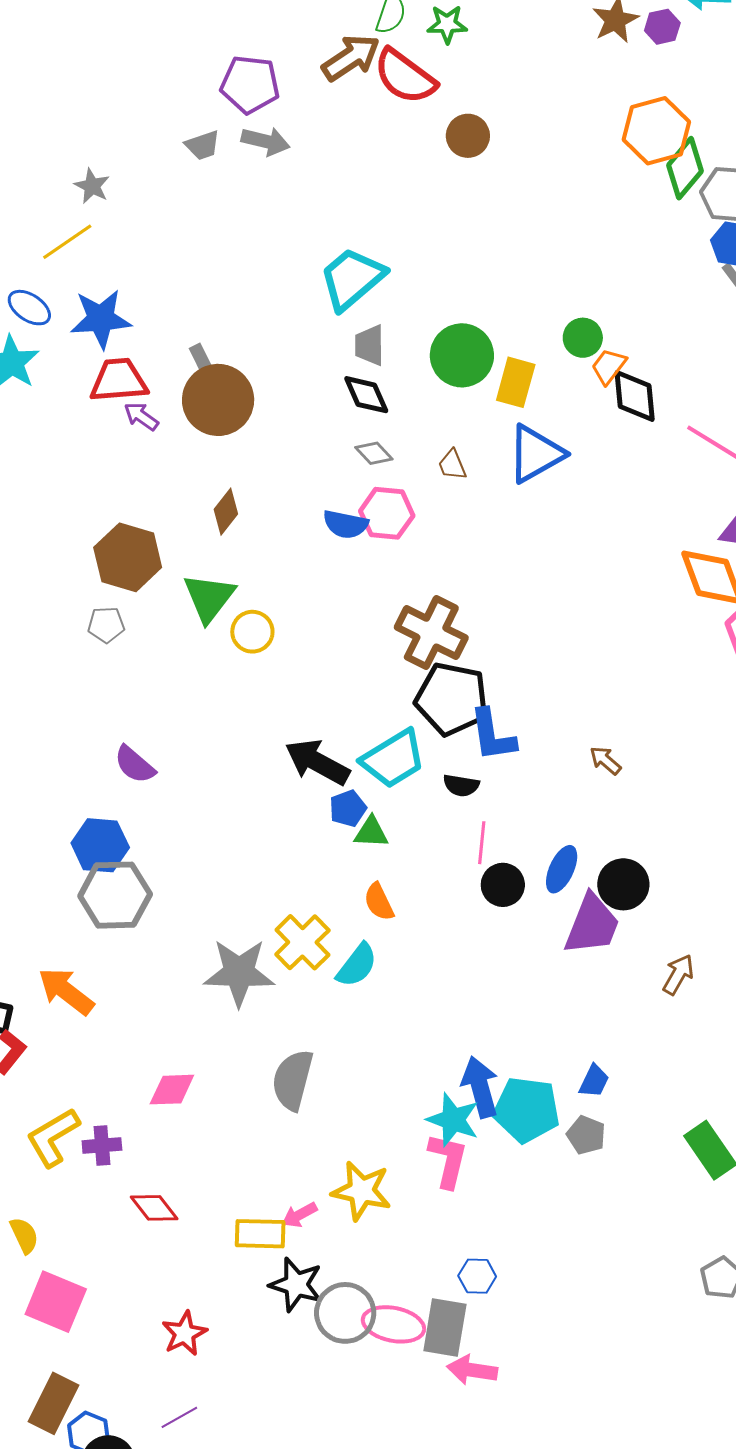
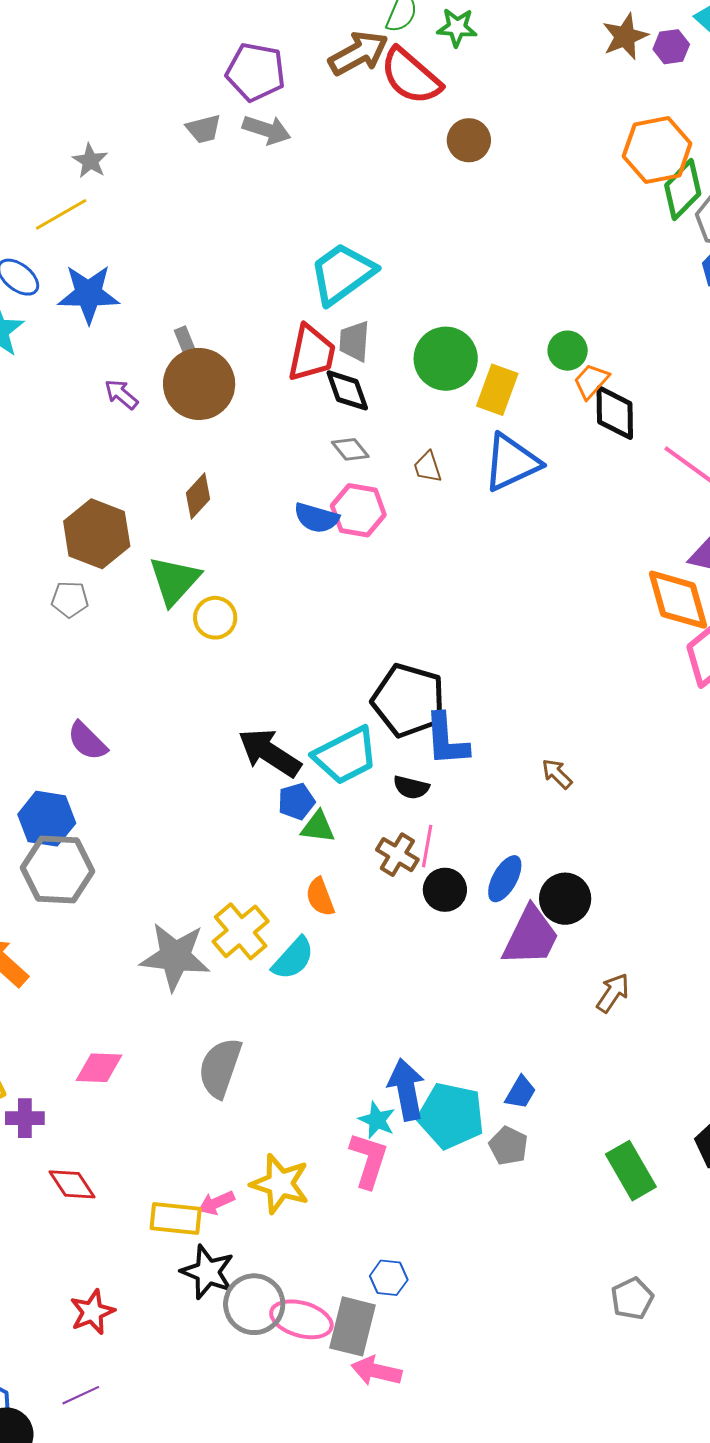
red trapezoid: (119, 380) -> (312, 353), moved, turned 102
brown cross: (431, 633) -> (397, 855), moved, size x0.6
cyan star: (453, 1120) -> (377, 1120), size x0.7

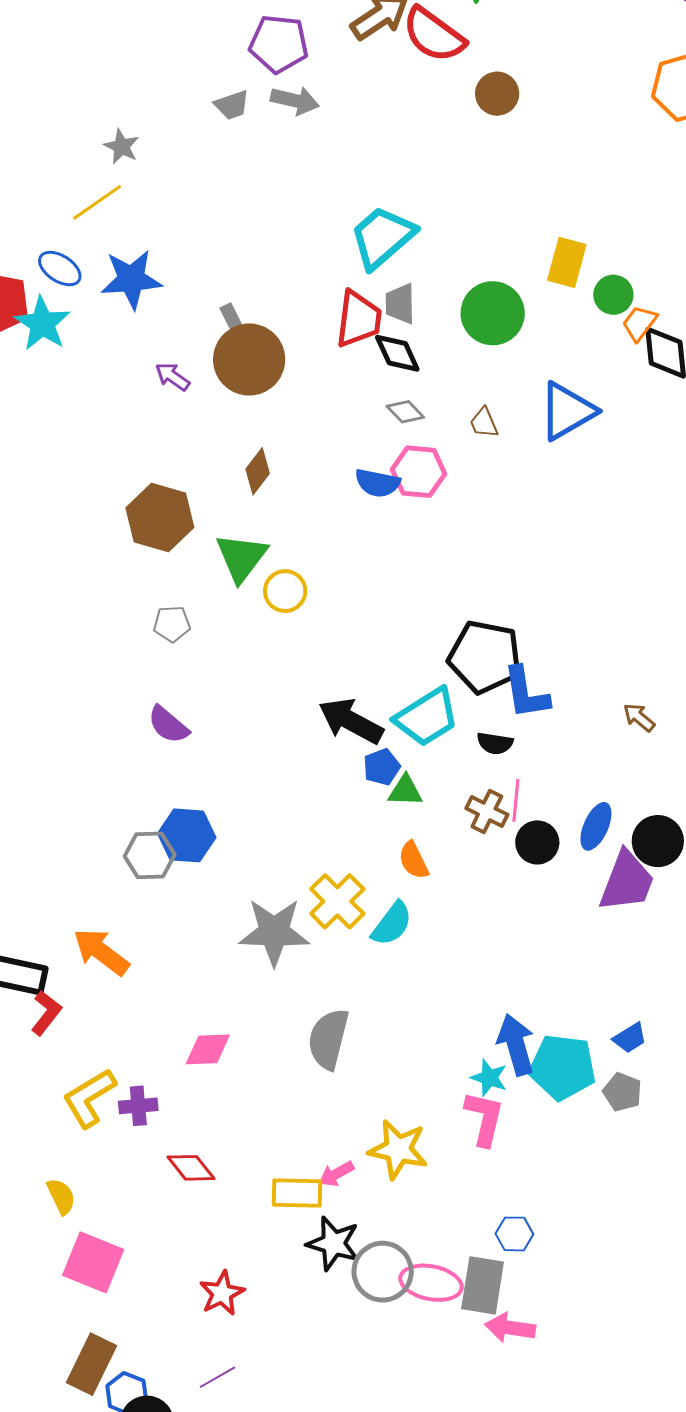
yellow rectangle: (497, 390) -> (567, 262), moved
gray pentagon: (70, 599) -> (172, 624), moved
blue hexagon: (47, 819) -> (187, 835), moved
gray hexagon: (58, 870) -> (150, 855), size x0.7
blue trapezoid: (520, 1092) -> (630, 1038), turned 33

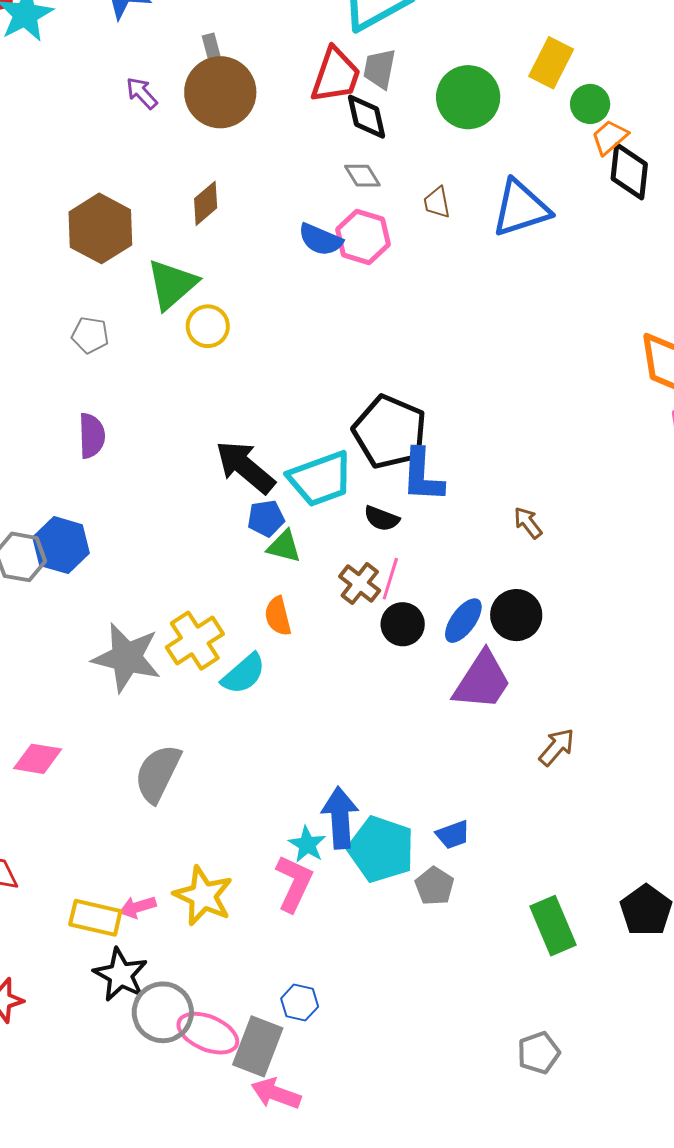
purple semicircle: (168, 725) -> (92, 436), moved, turned -144
black circle: (658, 841) -> (516, 615), moved

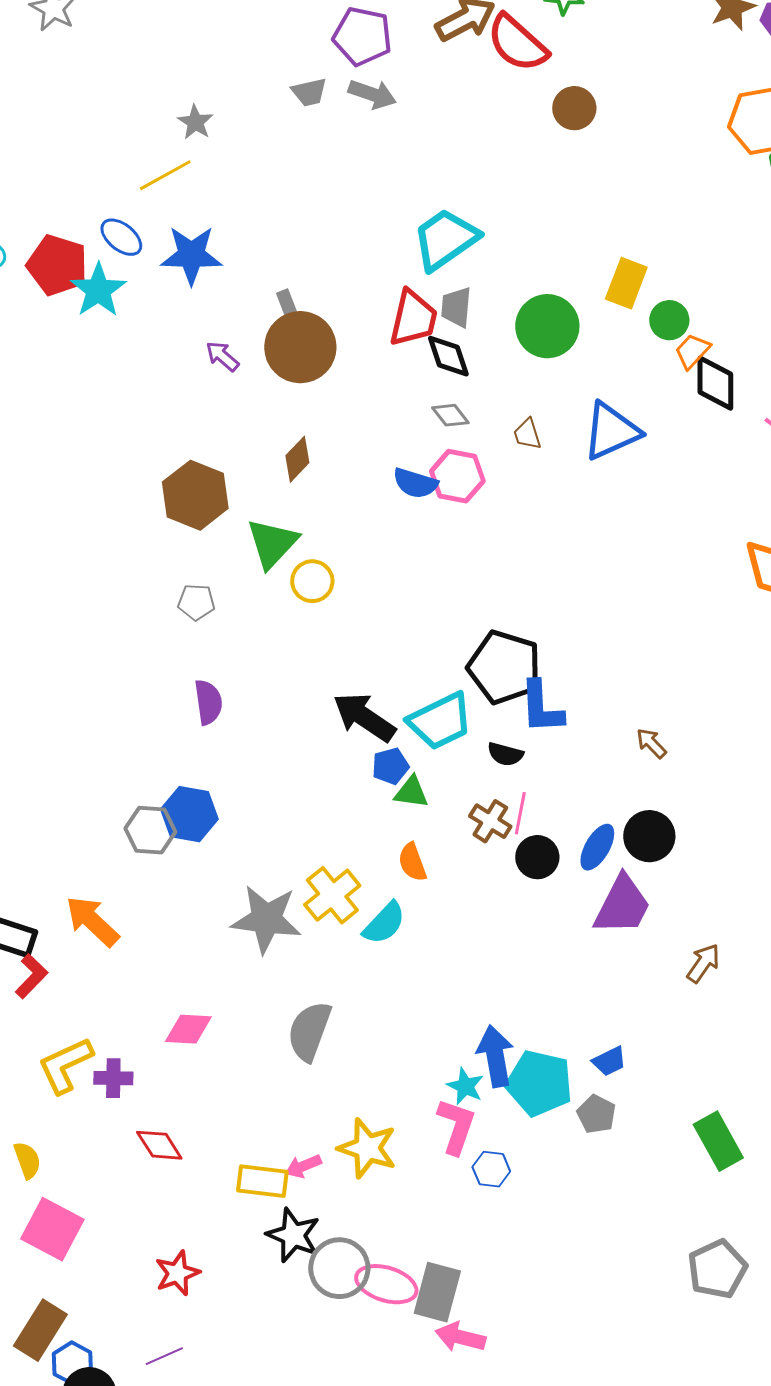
blue hexagon: (300, 1003) -> (491, 1169), moved
gray pentagon: (539, 1053) -> (717, 1269), size x1.4

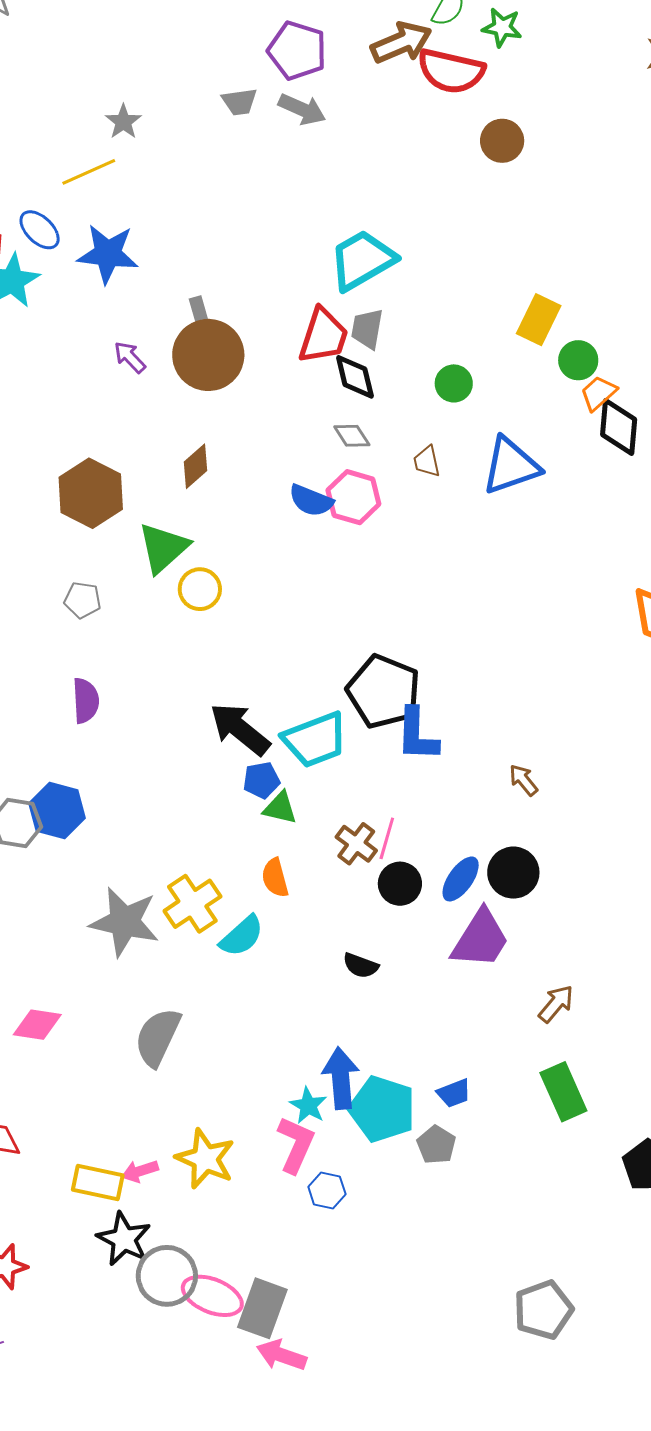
red semicircle: (517, 43) -> (451, 71), turned -34
green circle: (547, 326) -> (454, 383), moved, size x0.6
black semicircle: (505, 754) -> (361, 966), moved
green rectangle: (718, 1141) -> (563, 1092), moved

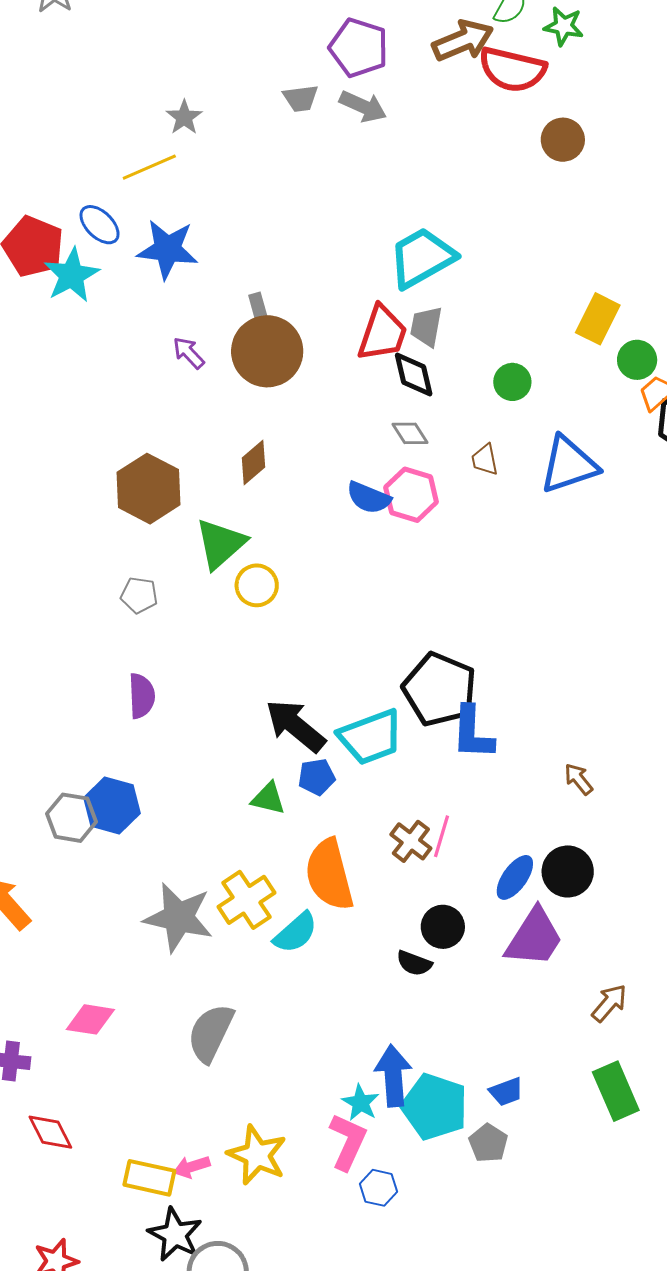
green triangle: (280, 808) -> (268, 798), moved
orange semicircle: (275, 878) -> (329, 875), size x1.8
black circle: (400, 884) -> (443, 927), moved

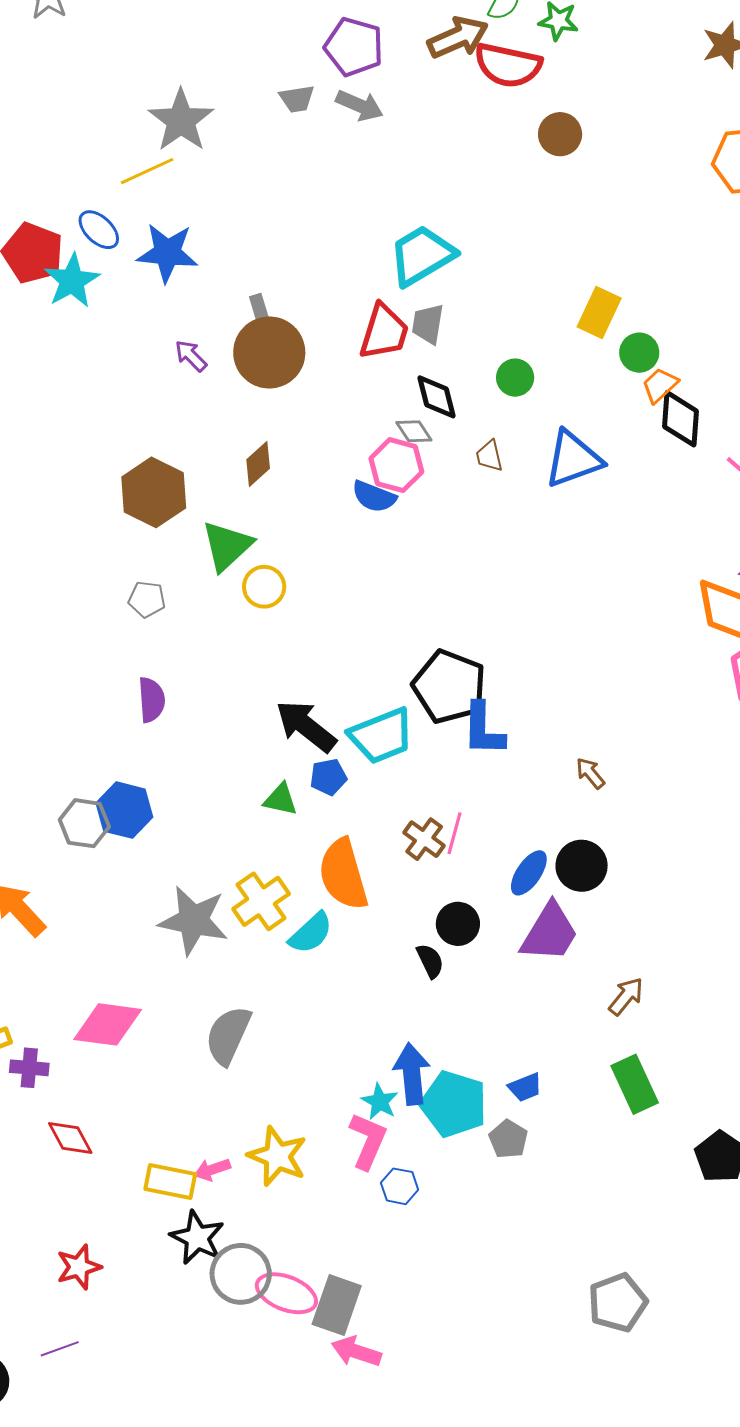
gray star: (184, 117) -> (181, 120), size x1.8
black diamond: (414, 374) -> (436, 397), moved
pink hexagon: (411, 495) -> (396, 465), moved
black semicircle: (414, 963) -> (430, 961), turned -135
pink diamond: (90, 1019) -> (108, 1024), size x1.4

